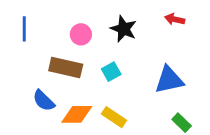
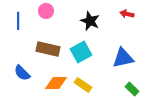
pink circle: (81, 34) -> (46, 11), moved
cyan square: (111, 72) -> (81, 52), size x1.5
blue semicircle: (44, 101) -> (22, 73), moved

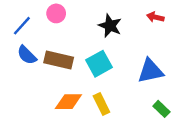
blue line: (18, 21) -> (22, 26), turned 42
blue semicircle: (22, 73) -> (27, 55), moved
yellow rectangle: (83, 85) -> (101, 104), turned 30

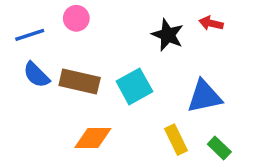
blue line: (22, 26) -> (30, 35), turned 30
black star: (110, 26) -> (168, 35), moved
yellow rectangle: (101, 104) -> (176, 140), moved

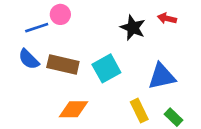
blue line: (30, 35) -> (37, 28), moved

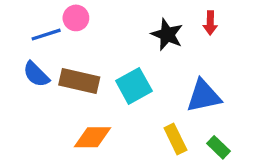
red arrow: (167, 18) -> (210, 23), turned -102

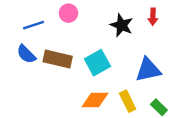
pink circle: (76, 18) -> (68, 13), moved
orange diamond: (93, 137) -> (95, 100), moved

